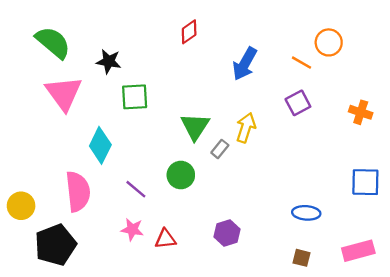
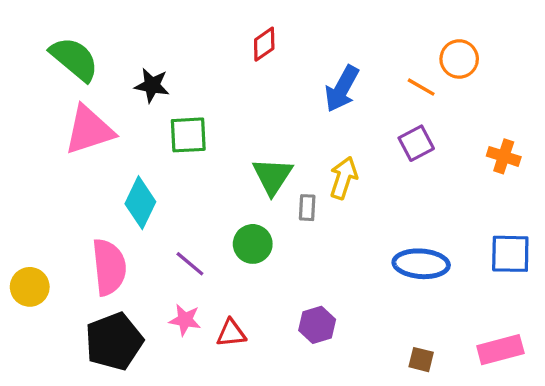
pink triangle: (64, 93) -> (89, 130), turned 48
gray rectangle: (220, 149) -> (307, 208), turned -36
blue ellipse: (306, 213) -> (421, 264), moved, size x1.4
black pentagon: (55, 245) -> (114, 341), moved

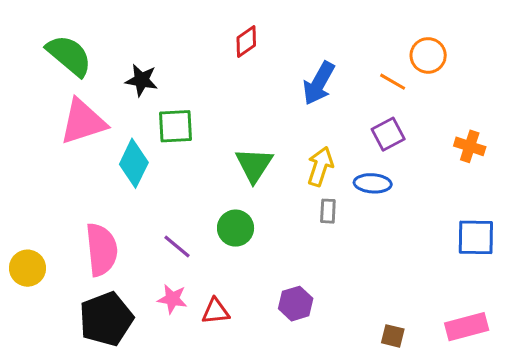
cyan diamond: (140, 203) -> (134, 163), moved
gray rectangle: (307, 208) -> (328, 211), moved
blue ellipse: (421, 264) -> (373, 183), moved, size x0.7

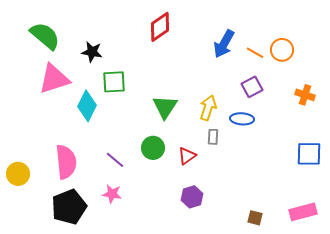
red diamond: (246, 42) -> (160, 27), size x1.4
orange circle: (428, 55) -> (282, 50), moved
blue arrow: (319, 83) -> (224, 44), moved
red triangle: (215, 311) -> (187, 156), moved, turned -30

